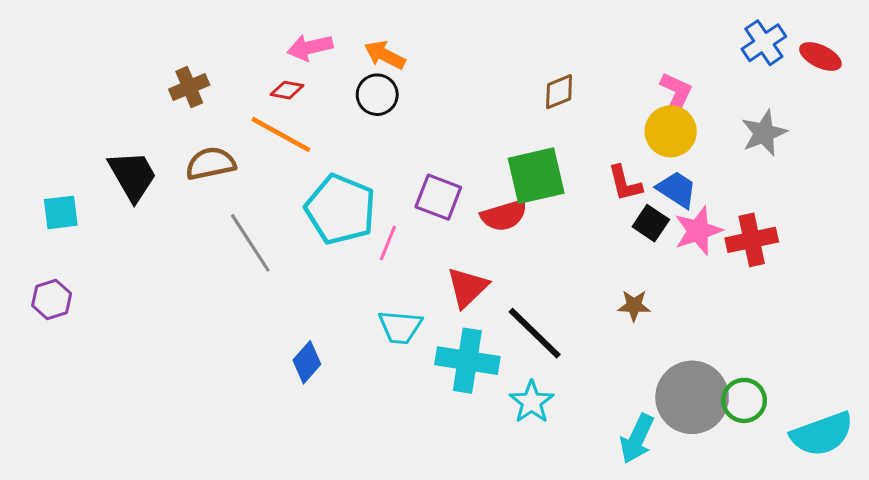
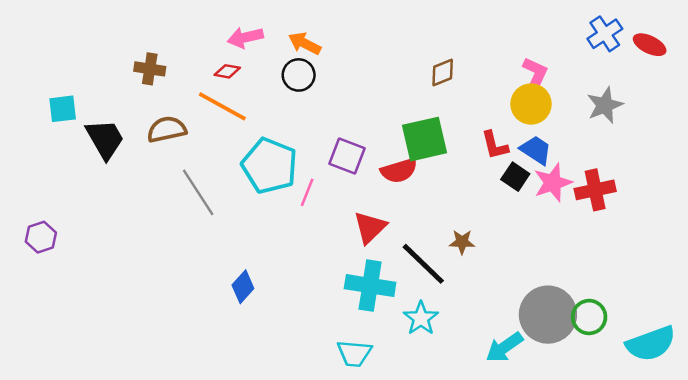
brown cross: (189, 87) -> (150, 69), turned 32
cyan square: (61, 212) -> (63, 109), moved
brown star: (634, 306) -> (462, 242), moved
cyan trapezoid: (400, 327) -> (354, 353), moved
cyan arrow: (637, 439) -> (504, 347), turned 30

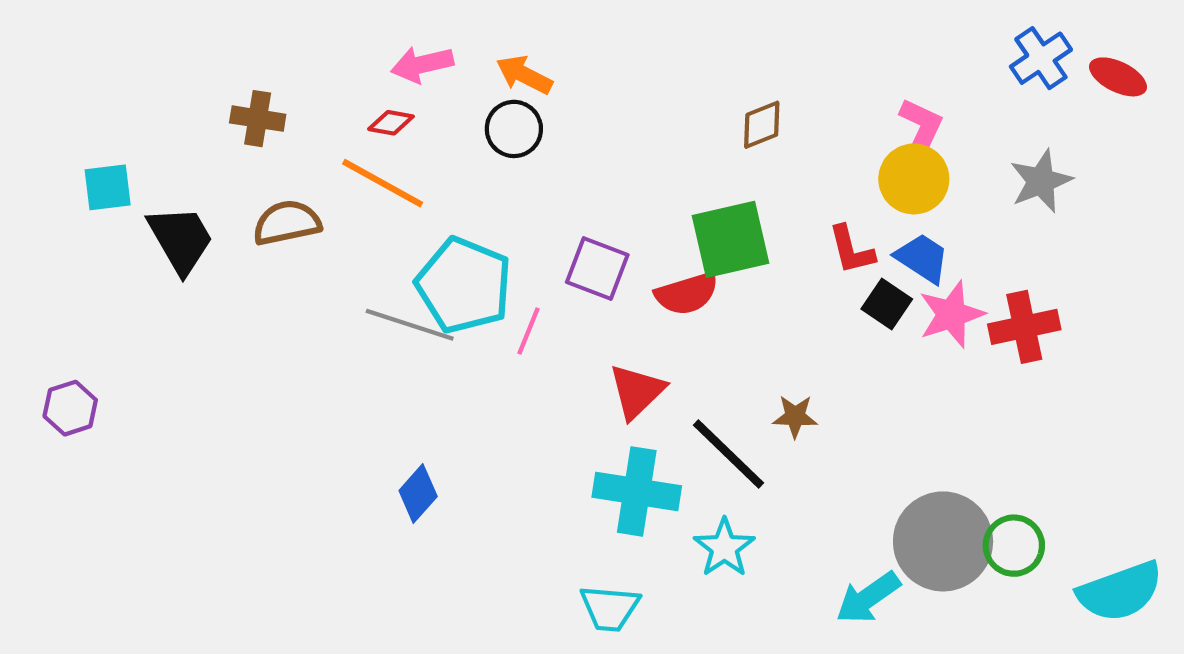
gray line: (198, 192) -> (410, 325), moved, turned -39

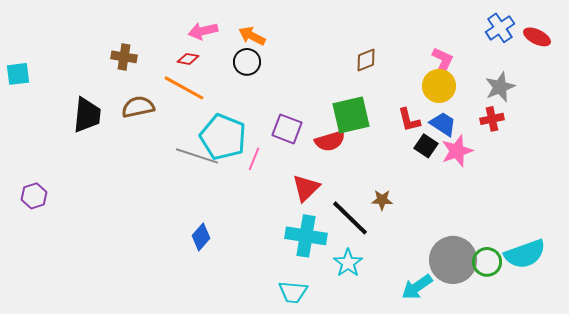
cyan square: (108, 187) -> (18, 74), moved
black trapezoid: (181, 239) -> (87, 115), turned 36
red cross: (1024, 327) -> (492, 119), moved, size x0.7
cyan semicircle: (1120, 591) -> (525, 254), moved

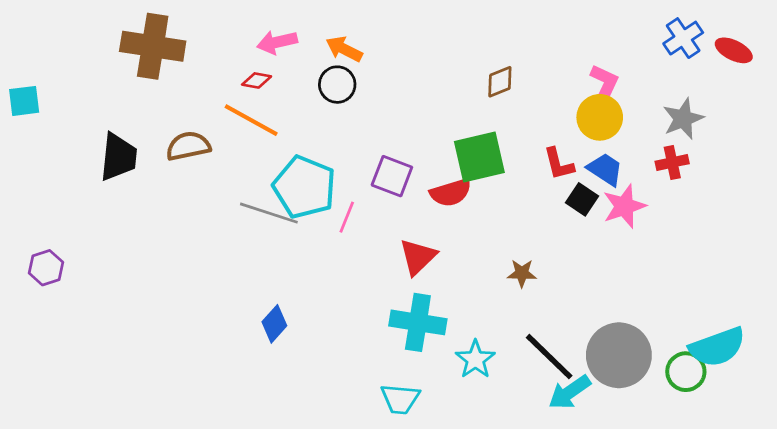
brown cross: (124, 57) -> (153, 46), moved, size x1.8
black line: (350, 218) -> (549, 357), moved
green circle: (487, 262) -> (686, 372), moved

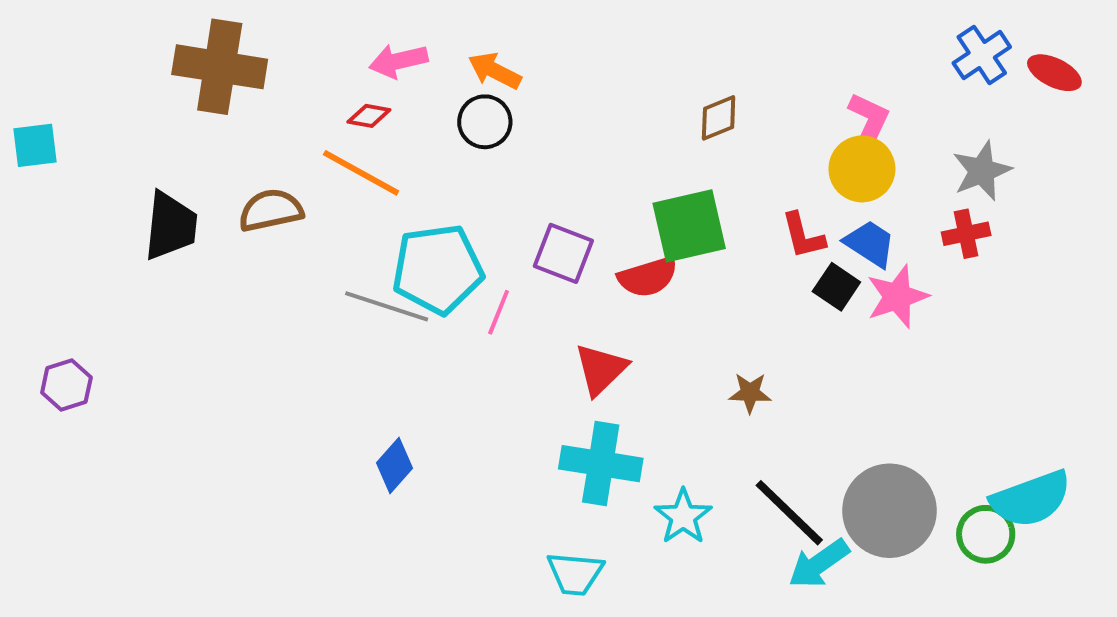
cyan pentagon: (304, 187) -> (438, 269), turned -30

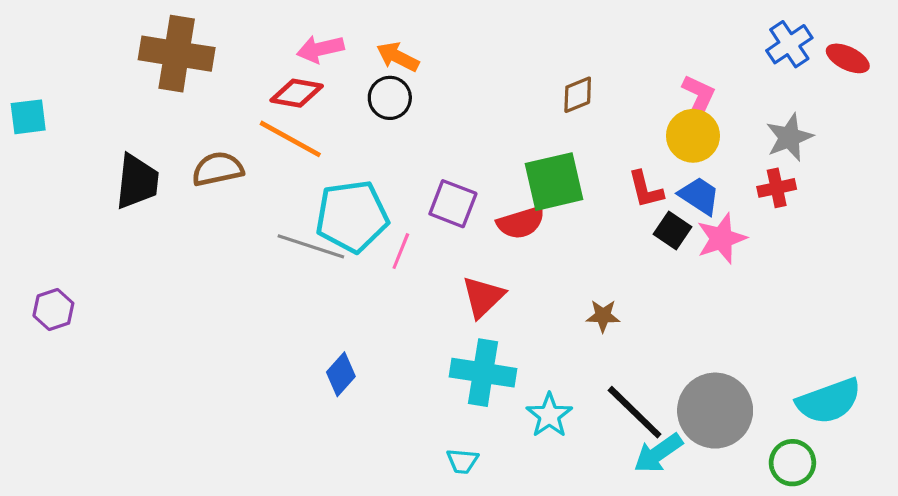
red diamond: (369, 116) -> (297, 93), size x1.5
blue diamond: (394, 466) -> (341, 374), moved
green circle: (986, 534) -> (792, 463), moved
cyan trapezoid: (575, 574) -> (462, 461), size x0.7

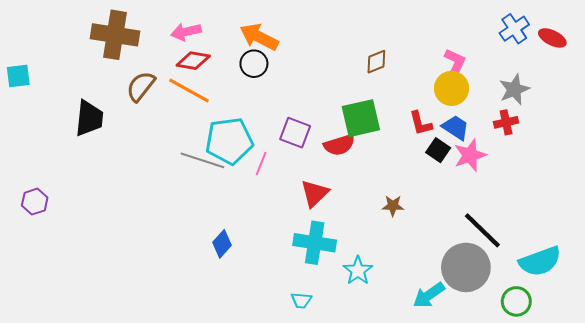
pink arrow: (320, 49) -> (186, 32), moved
orange arrow: (398, 57) -> (259, 37), size x1.4
brown semicircle: (218, 169) -> (141, 86), moved, turned -40
black line: (635, 412) -> (482, 230), moved

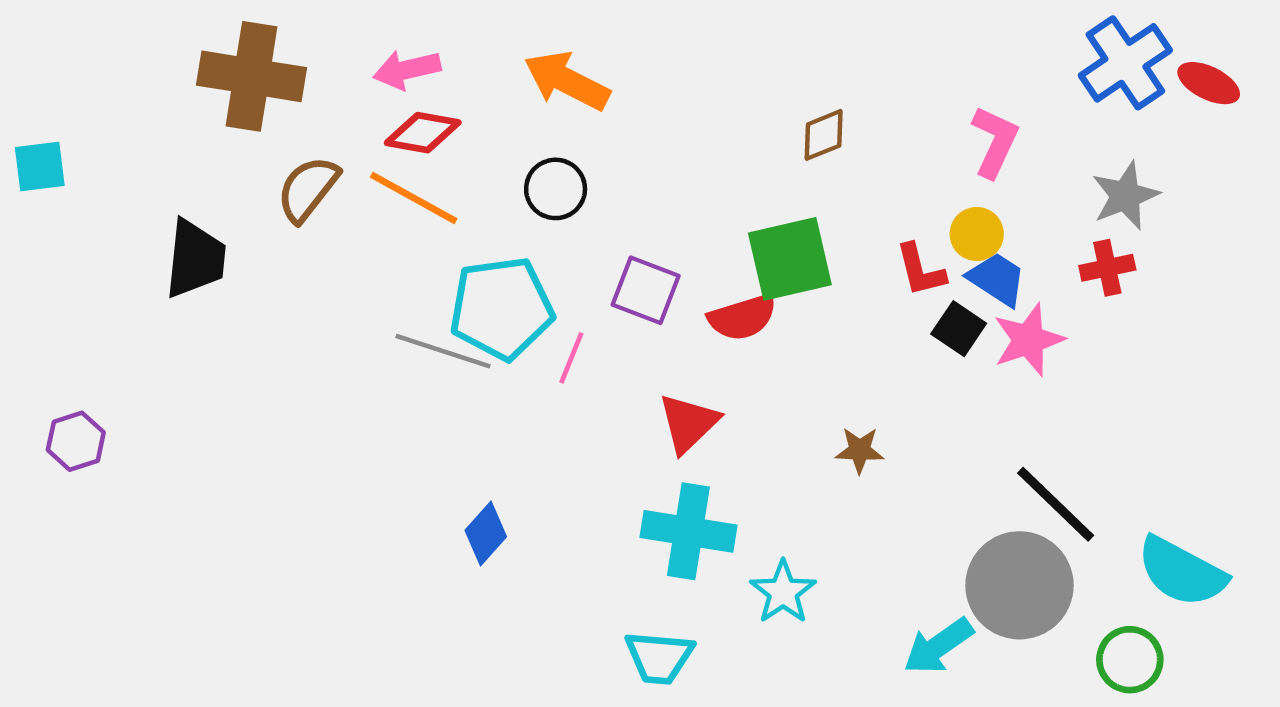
blue cross: (514, 29) -> (1125, 63), size x1.4
black circle: (254, 64) -> (556, 189), moved
yellow circle: (451, 88) -> (977, 234), moved, size x0.7
cyan semicircle: (540, 261) -> (1182, 572), turned 48
cyan trapezoid: (301, 300) -> (659, 657), size x1.5

